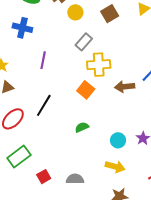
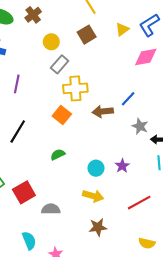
yellow circle: (75, 12) -> (51, 42), moved
red square: (44, 177) -> (24, 192), moved, size x1.5

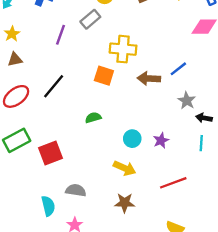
gray rectangle: (60, 64) -> (90, 19), moved
orange square: (62, 115) -> (104, 76), turned -30
gray semicircle: (51, 209) -> (76, 190), moved

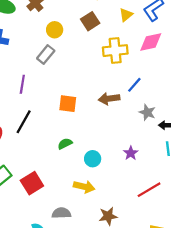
purple line: (60, 35) -> (22, 84), moved
yellow cross: (123, 49) -> (115, 51), moved
cyan circle: (132, 139) -> (93, 159), moved
yellow arrow: (125, 168) -> (84, 187), moved

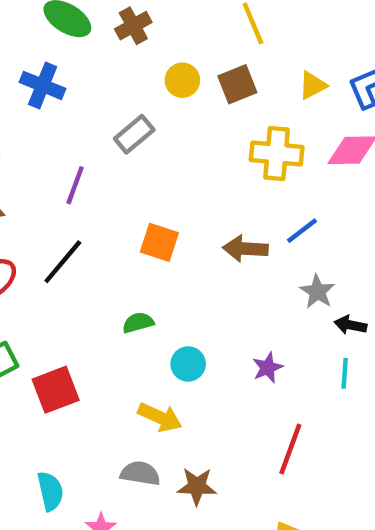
yellow circle: (55, 30) -> (182, 80), moved
red line: (149, 190) -> (290, 449), turned -50
gray semicircle: (61, 213) -> (140, 473), moved

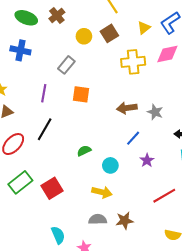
blue line: (302, 231) -> (133, 138), moved
orange square: (159, 242) -> (81, 94), moved
gray star: (317, 292) -> (155, 112), moved
red line: (290, 449) -> (164, 196), turned 50

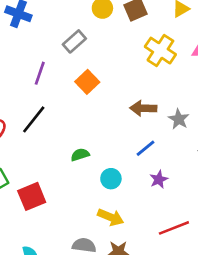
yellow cross: (133, 62) -> (160, 51), turned 30
orange square: (81, 94) -> (87, 82), turned 30
yellow arrow: (102, 192) -> (111, 217), moved

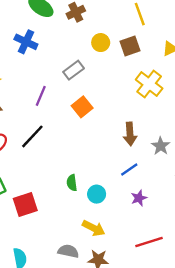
brown arrow: (143, 108) -> (130, 134), turned -100
green semicircle: (80, 155) -> (72, 183), moved, turned -84

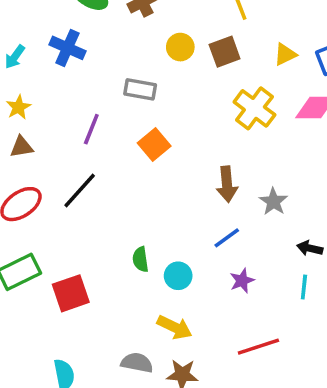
gray rectangle: (74, 70) -> (140, 89), turned 48

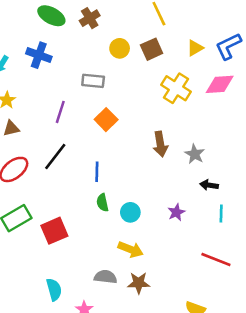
blue line: (227, 238) -> (97, 172), moved, turned -48
black arrow: (310, 248) -> (209, 185), moved
red line: (258, 347) -> (216, 259), moved, turned 44

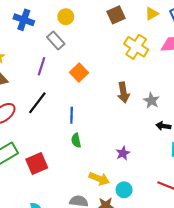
yellow circle: (120, 48) -> (66, 17), moved
gray rectangle: (93, 81) -> (56, 40), moved, turned 42
cyan circle: (130, 212) -> (124, 190), moved
purple star: (176, 212) -> (123, 153), moved

